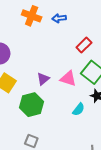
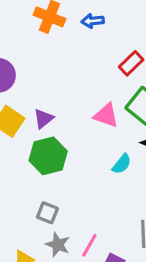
purple triangle: (43, 79) -> (43, 119), moved

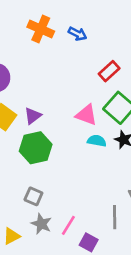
blue arrow: (93, 21) -> (77, 34), turned -150
cyan semicircle: (122, 164) -> (97, 141), moved, turned -120

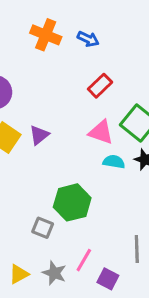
red rectangle: (109, 71) -> (100, 86), moved
green hexagon: (36, 148) -> (72, 202), moved
gray star: (41, 224) -> (54, 273), moved

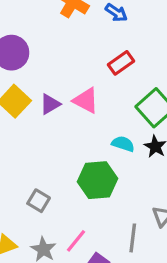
pink triangle: (101, 132) -> (86, 100), moved
green hexagon: (72, 202) -> (98, 180), moved

